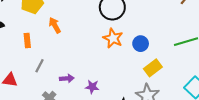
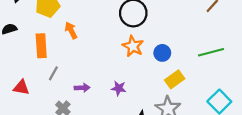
orange rectangle: (27, 41) -> (41, 46), size x1.5
purple star: (92, 87) -> (119, 88), moved

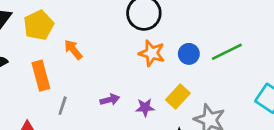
green line: (211, 52) -> (227, 52), moved
yellow rectangle: (175, 79) -> (178, 96), moved
purple arrow: (82, 88) -> (110, 100), moved

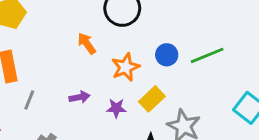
orange arrow: (73, 50) -> (87, 43), moved
orange star: (152, 53) -> (126, 67), moved, turned 30

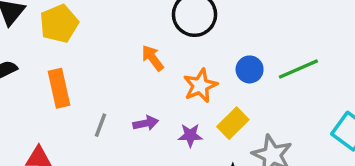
gray line: (29, 100) -> (100, 125), moved

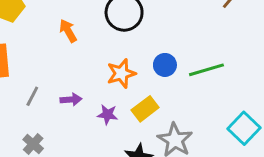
orange arrow: (153, 58) -> (68, 31), moved

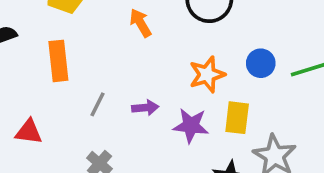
yellow rectangle: (145, 109) -> (237, 118), turned -45
purple star: (108, 115) -> (191, 126), size x1.4

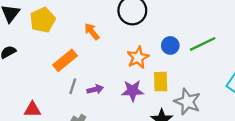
orange rectangle: (58, 61) -> (65, 60), moved, turned 65
purple arrow: (145, 108) -> (95, 89), moved

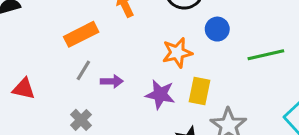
blue circle: (170, 45) -> (217, 29), moved

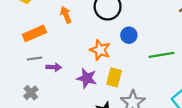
orange star: (177, 53) -> (100, 50), turned 30
gray line: (83, 70) -> (34, 58), turned 48

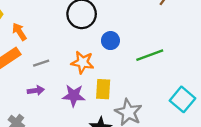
orange arrow: (66, 15) -> (19, 32), moved
gray line: (34, 58) -> (41, 63), moved

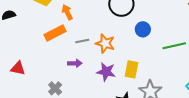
orange star: (83, 62) -> (105, 43), moved

